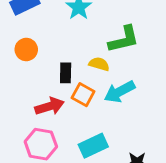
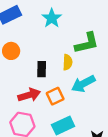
yellow semicircle: (99, 64) -> (68, 62), turned 77
orange square: (83, 95) -> (55, 96), moved, turned 36

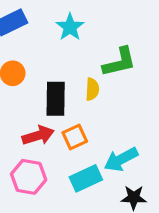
black rectangle: (42, 69) -> (56, 99), size x1.5
cyan arrow: (83, 84) -> (121, 159), moved

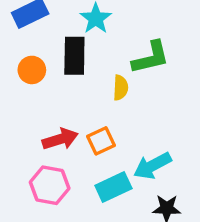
black rectangle: (56, 99) -> (74, 56), moved

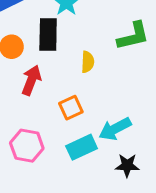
green L-shape: (151, 58) -> (133, 36), moved
red arrow: (60, 139) -> (31, 80), moved, turned -52

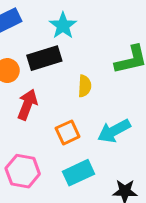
black rectangle: (48, 35) -> (44, 58), turned 72
cyan arrow: (115, 129) -> (114, 131), moved

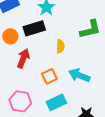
cyan arrow: (114, 131) -> (79, 75), turned 50

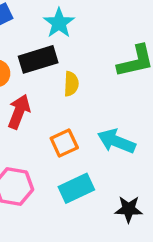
yellow semicircle: (60, 46) -> (71, 84), moved

